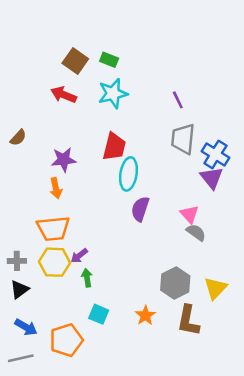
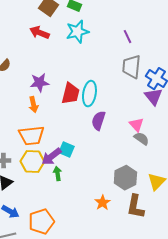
red trapezoid: (114, 147) -> (70, 94), moved
purple arrow: (79, 256) -> (51, 157), size x1.5
cyan square: (99, 314) -> (66, 150), moved

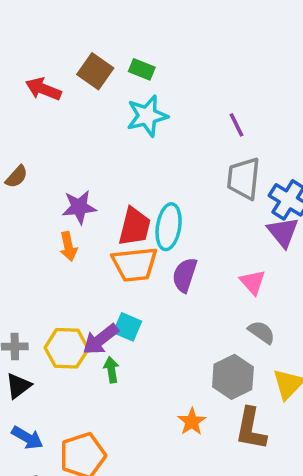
red arrow: (39, 33) -> (43, 89), moved
orange trapezoid: (31, 136) -> (135, 264), moved
gray semicircle: (141, 139) -> (262, 332), moved

